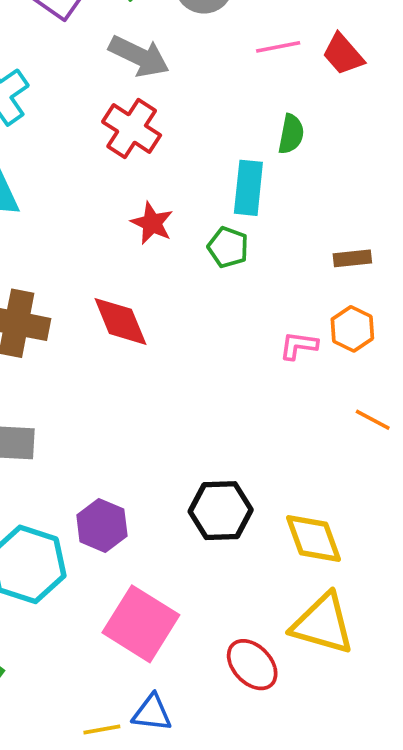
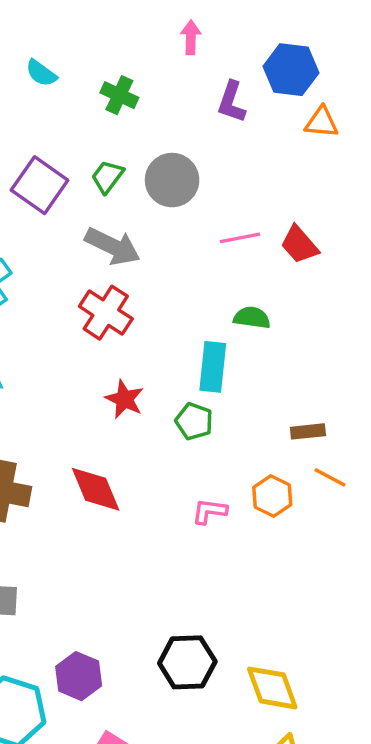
green semicircle: (291, 134) -> (252, 318), turned -93
orange hexagon: (352, 329) -> (272, 496), moved
pink L-shape: (299, 346) -> (209, 511), moved
orange line: (373, 420) -> (330, 477), moved

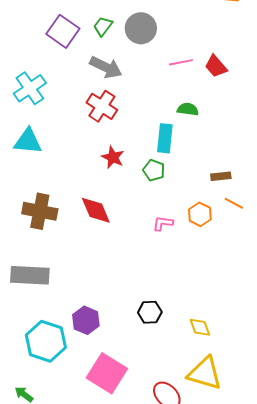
black hexagon: (187, 662) -> (150, 312), size x0.7
yellow diamond: (272, 688) -> (200, 327), size x0.7

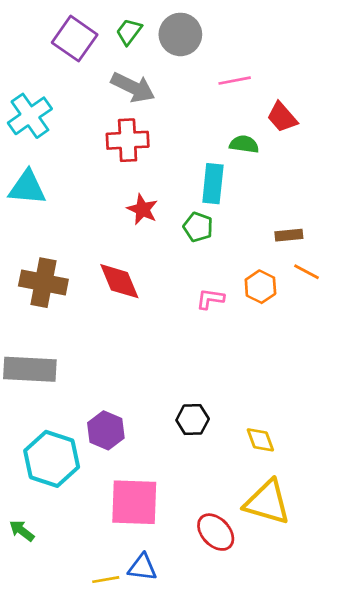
red trapezoid: (216, 66) -> (282, 117), moved
red cross: (102, 106) -> (128, 140), turned -36
pink square: (107, 373) -> (134, 502), turned -30

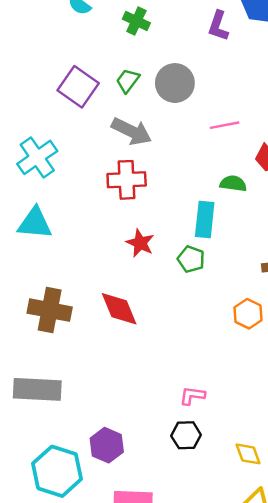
pink L-shape: (210, 299) -> (192, 396), moved

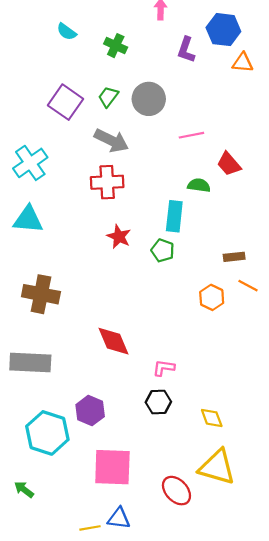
red diamond: (119, 309) -> (114, 341), moved

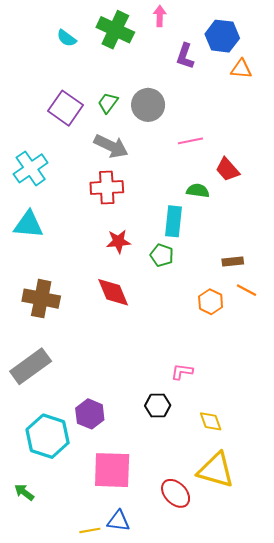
green cross: (116, 46) -> (115, 30), moved, size x1.6
red star: (119, 237) -> (118, 241), turned -30
red diamond: (114, 341) -> (113, 292), moved
gray rectangle: (30, 363) -> (31, 366), turned -39
pink L-shape: (164, 368) -> (182, 372), moved

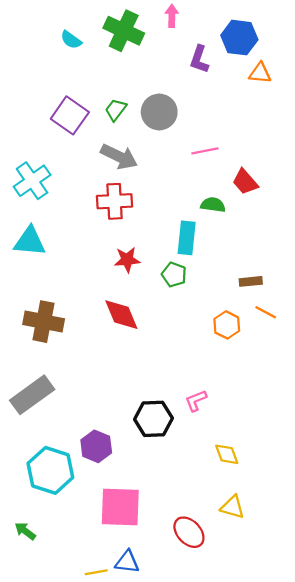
pink L-shape: (182, 372) -> (196, 401), turned -30
black hexagon: (158, 406) -> (153, 419), moved, size x1.4
yellow triangle: (216, 470) -> (232, 507), size x0.6

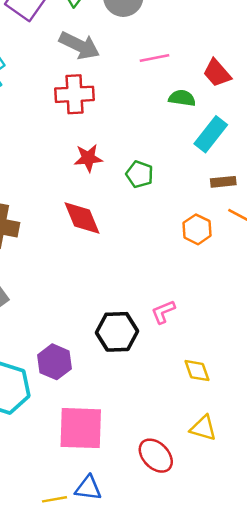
pink line: (205, 151) -> (155, 58), moved
cyan rectangle: (187, 238) -> (211, 134), moved, turned 32

